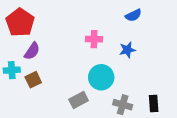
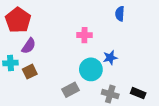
blue semicircle: (133, 15) -> (120, 14), turned 120
blue star: (127, 50) -> (110, 58), moved
black rectangle: (154, 103) -> (138, 93), turned -64

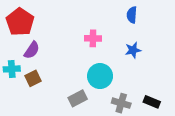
blue star: (110, 58) -> (133, 50), moved

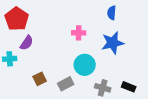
blue star: (133, 50) -> (113, 43), size x1.6
brown square: (33, 78) -> (40, 79), moved

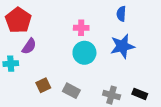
pink cross: (79, 33) -> (81, 28), moved
cyan circle: (85, 65) -> (84, 53), moved
gray rectangle: (66, 84) -> (71, 91), turned 56

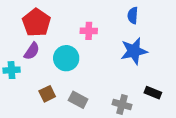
red pentagon: (18, 20) -> (36, 23), moved
cyan circle: (84, 53) -> (66, 58), moved
black rectangle: (140, 94) -> (153, 93), moved

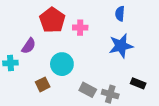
red pentagon: (36, 23) -> (52, 20), moved
cyan circle: (66, 58) -> (62, 64), moved
gray rectangle: (78, 100) -> (88, 90), moved

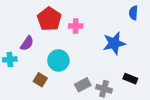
blue semicircle: (120, 14) -> (133, 13), moved
brown square: (43, 84) -> (40, 80), turned -32
gray rectangle: (88, 90) -> (83, 85), turned -56

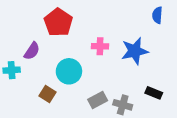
pink cross: (76, 26) -> (100, 46), moved

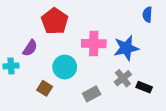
pink cross: (100, 46) -> (94, 44), size x1.5
gray cross: (123, 105) -> (123, 78), moved, turned 36

